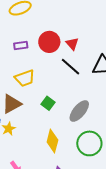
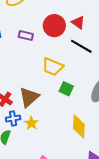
purple rectangle: (21, 46) -> (26, 35), turned 32
yellow trapezoid: (25, 78) -> (53, 67), moved, turned 55

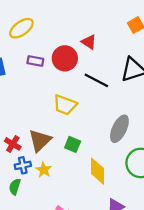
red triangle: (78, 22) -> (89, 42), moved
purple rectangle: (26, 35) -> (35, 61), moved
green square: (66, 89) -> (73, 144), moved

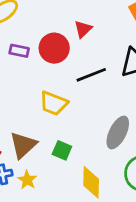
red triangle: (89, 42) -> (83, 29), turned 42
black line: (96, 80) -> (91, 75), turned -50

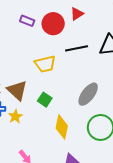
yellow trapezoid: (54, 103) -> (45, 64), turned -45
brown triangle: (23, 145) -> (17, 90), turned -45

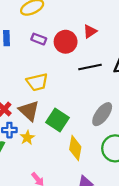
yellow trapezoid: (45, 64) -> (37, 82), moved
green square: (45, 100) -> (58, 120), size x1.5

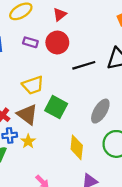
red triangle: (90, 31) -> (60, 14), moved
green square: (58, 120) -> (56, 107), moved

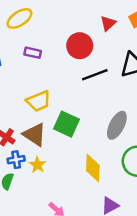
red triangle: (60, 14) -> (108, 23), moved
red circle: (57, 42) -> (80, 46), moved

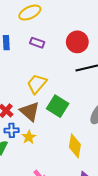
yellow trapezoid: (39, 101) -> (37, 84), turned 145

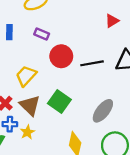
red circle: (77, 42) -> (61, 56), moved
yellow trapezoid: (37, 84) -> (26, 76), moved

